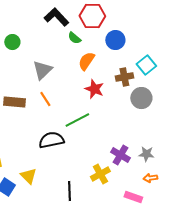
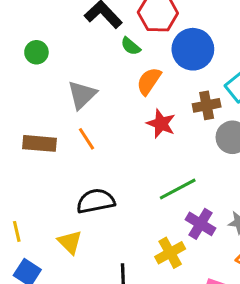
blue circle: (115, 40) -> (193, 49), size x1.4
green line: (77, 120) -> (178, 189), moved
yellow triangle: (28, 176) -> (70, 242), moved

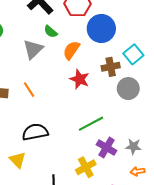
green semicircle: (131, 46) -> (51, 32), moved
gray triangle: (82, 95) -> (33, 49), moved

